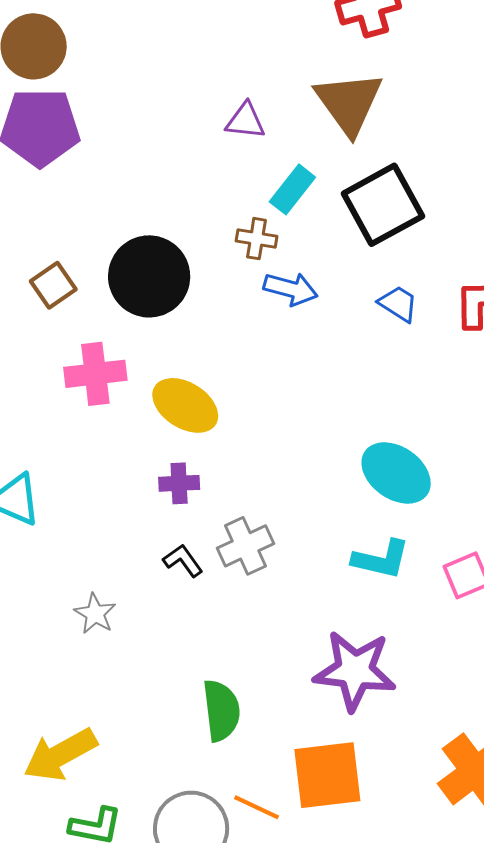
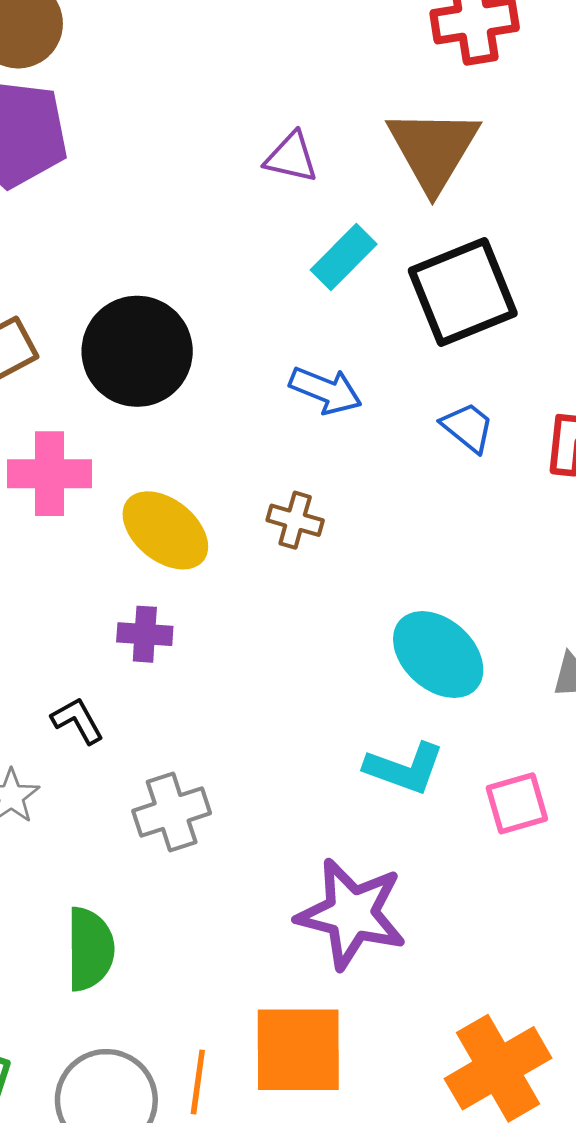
brown cross: (257, 239) -> (295, 520), moved
gray cross: (245, 546) -> (172, 812), moved
black L-shape: (183, 561) -> (78, 721), moved
green semicircle: (221, 711) -> (90, 949), moved
orange line: (257, 807) -> (198, 1082), turned 66

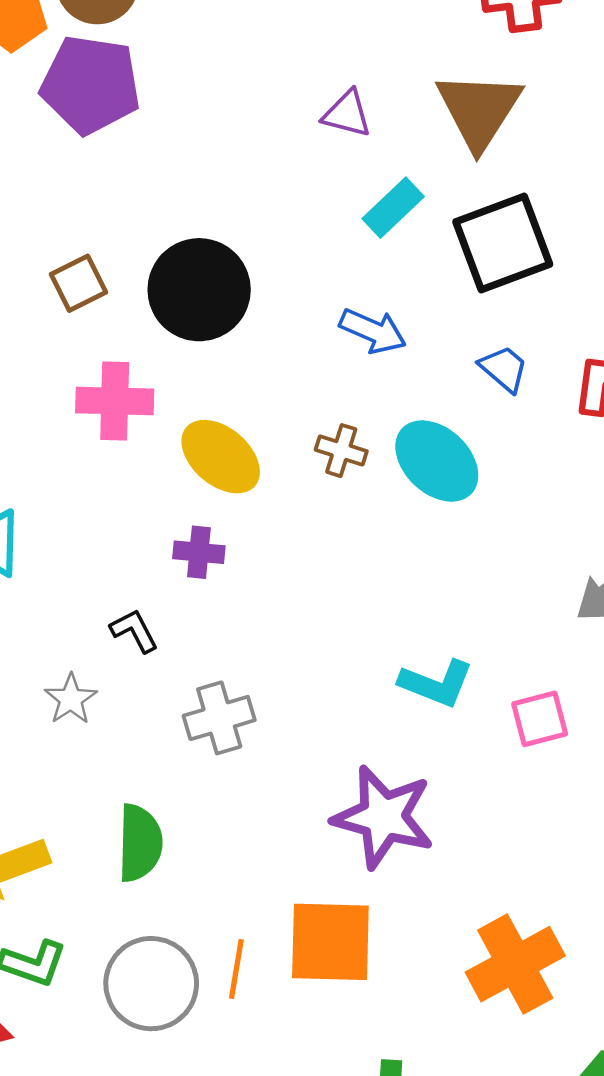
cyan ellipse: (438, 655) -> (437, 461), moved

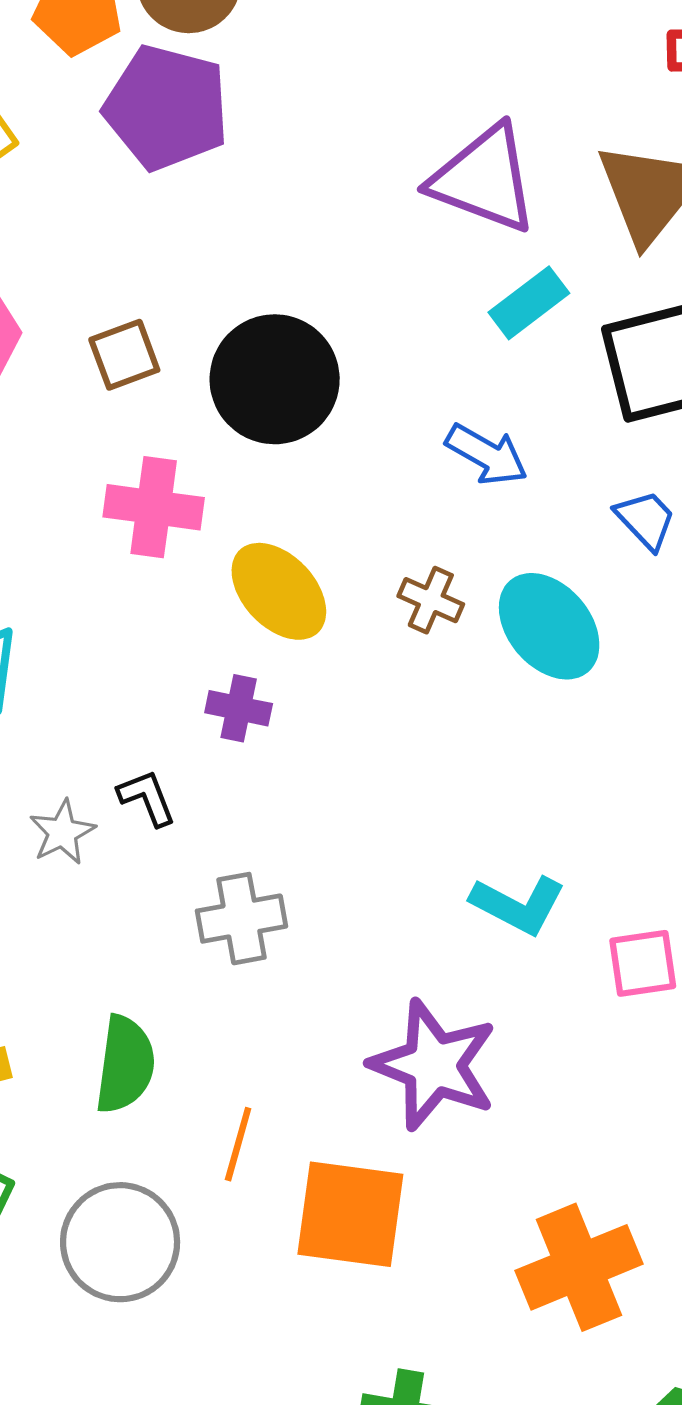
purple triangle: (347, 114) -> (484, 179), size x1.8
gray star: (71, 699) -> (62, 832), moved
orange line: (236, 969) -> (238, 1144), moved

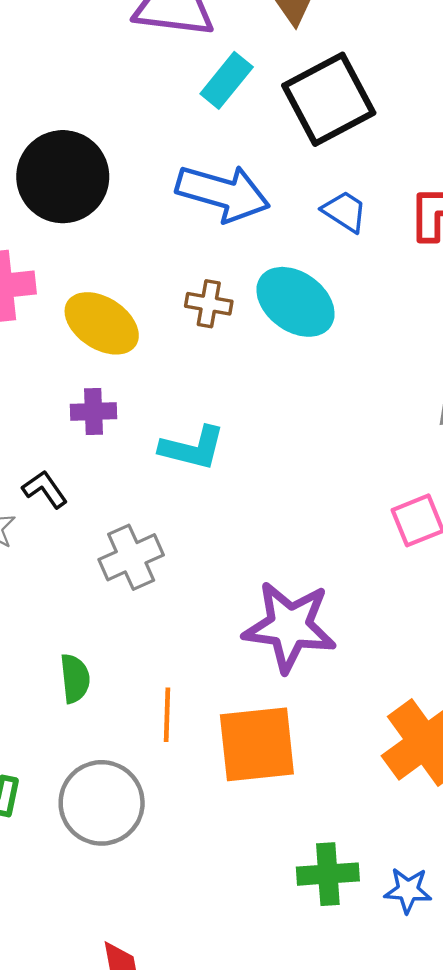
blue arrow: (487, 455) -> (223, 193), size x1.5
cyan L-shape: (518, 905) -> (192, 448), moved
green semicircle: (125, 1064) -> (75, 678), size x0.7

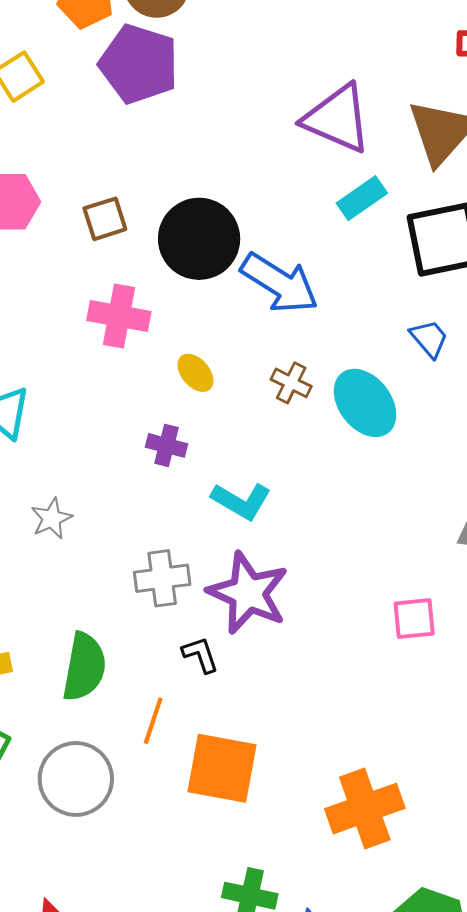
blue arrow: (223, 193) -> (280, 283), moved
yellow ellipse: (102, 323) -> (195, 373), size x0.6
black L-shape: (45, 489) -> (200, 655), moved
purple star: (290, 627) -> (248, 593), moved
green semicircle: (75, 678) -> (84, 667), size x1.6

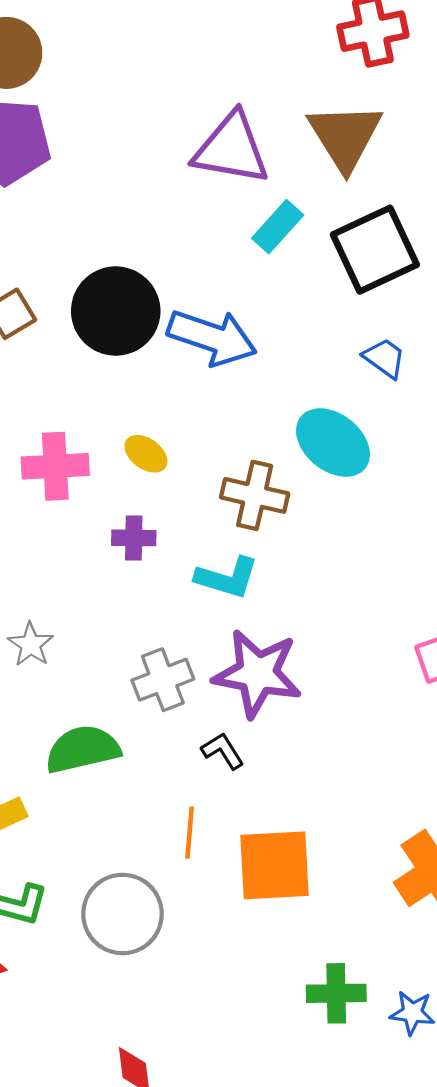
pink cross: (119, 316) -> (55, 466), moved
brown cross: (291, 383) -> (255, 495), moved, size x1.5
green semicircle: (84, 667) -> (83, 749), moved, turned -100

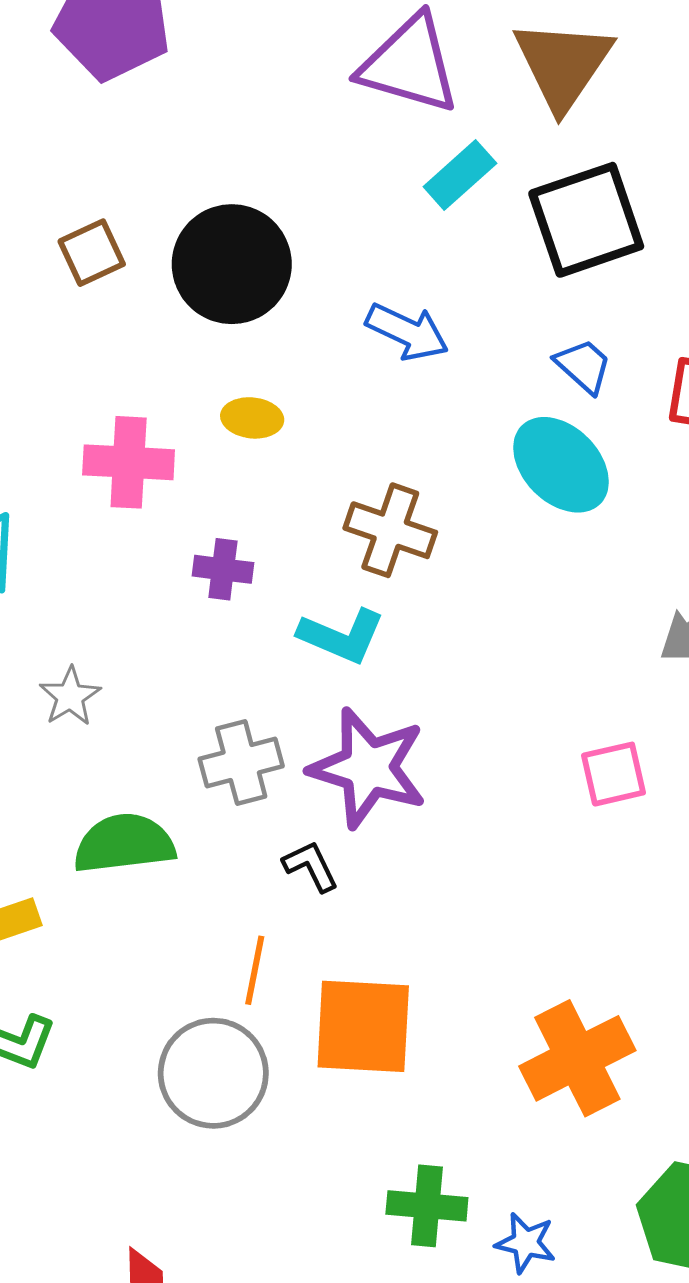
blue arrow: (212, 337) -> (407, 332), moved, size x0.7
cyan ellipse: (333, 443) -> (561, 465), moved
yellow ellipse: (146, 454) -> (252, 418), moved, turned -36
gray circle: (122, 914) -> (213, 1073), moved

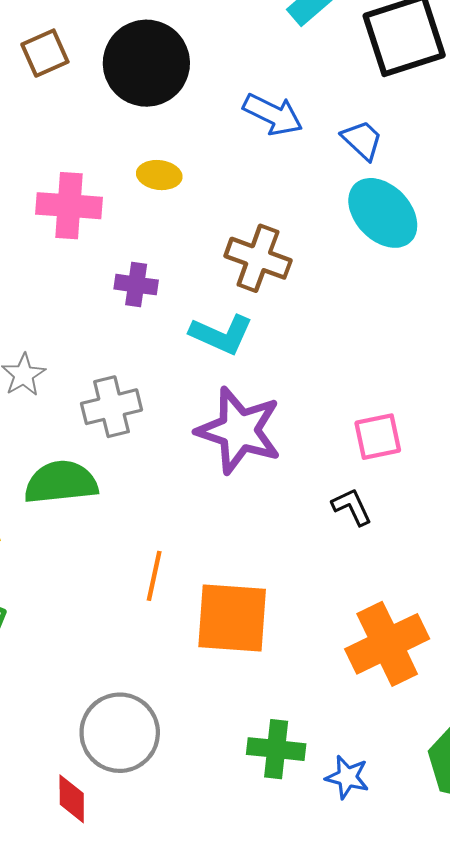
blue trapezoid: (583, 366) -> (362, 140), moved
gray cross: (241, 763) -> (111, 407), moved
pink square: (614, 774) -> (378, 437), moved
black L-shape: (311, 866) -> (352, 507), moved
gray circle: (213, 1073) -> (120, 733), moved

